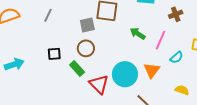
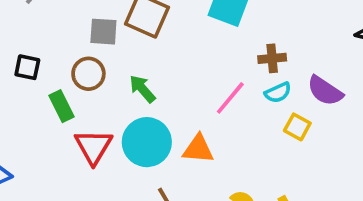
green arrow: (138, 34) -> (142, 89), moved
cyan semicircle: (176, 57) -> (278, 92), moved
orange triangle: (152, 70) -> (198, 149), turned 42

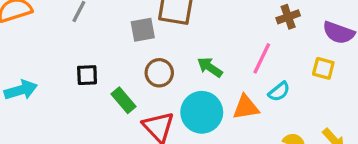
brown circle: (88, 74) -> (159, 73), moved
green arrow: (142, 89) -> (210, 67), moved
cyan semicircle: (278, 92) -> (279, 92), moved

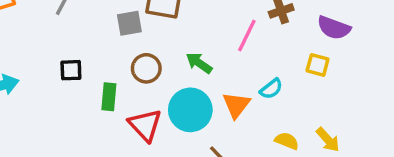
pink line: (262, 58) -> (247, 36), moved
green rectangle: (124, 100) -> (109, 97), turned 45
orange triangle: (246, 107) -> (236, 105), turned -44

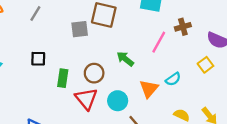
yellow square: (318, 65) -> (205, 65), turned 35
brown circle: (146, 68) -> (94, 73), moved
cyan circle: (190, 110) -> (118, 101), moved, size x0.7

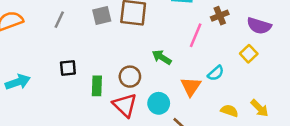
gray square: (80, 29) -> (102, 15), moved

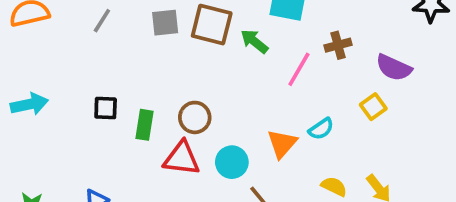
green arrow: (162, 57) -> (254, 41), moved
black square: (68, 68) -> (106, 108), moved
red triangle: (125, 105) -> (182, 158), turned -44

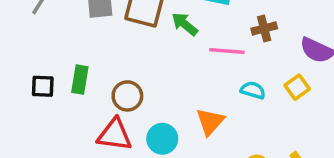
pink line: (299, 69) -> (227, 51), turned 64
green rectangle: (145, 125) -> (80, 80), moved
cyan semicircle: (321, 129) -> (253, 90), moved, turned -130

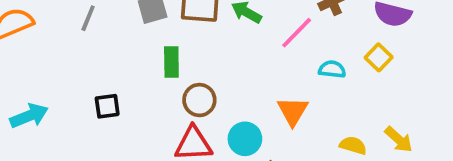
pink line: (227, 51) -> (297, 33), turned -40
green rectangle: (80, 80) -> (171, 62), moved

